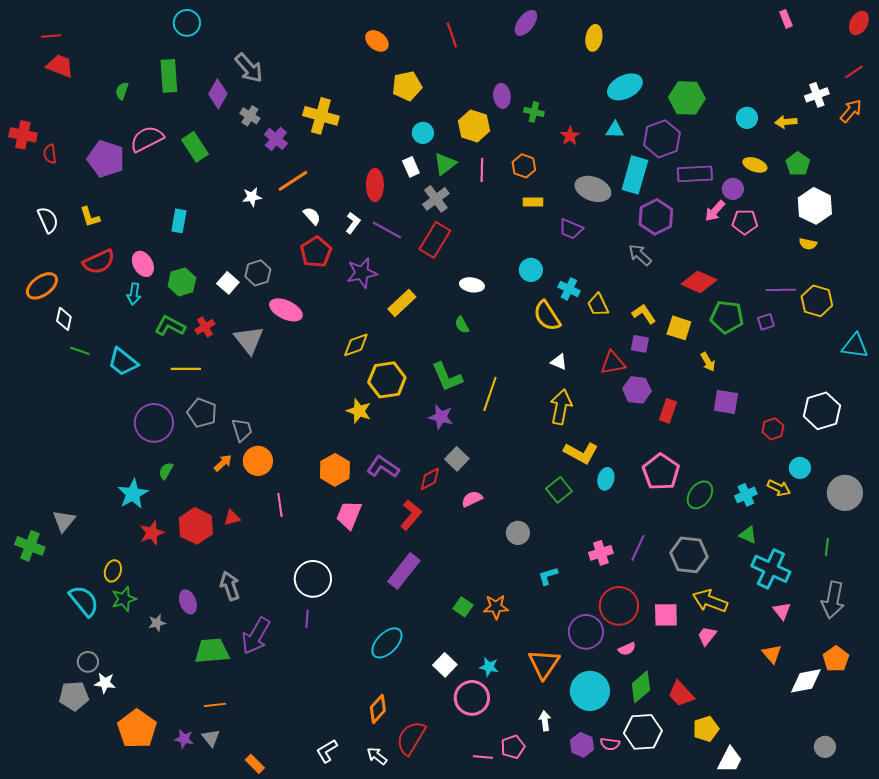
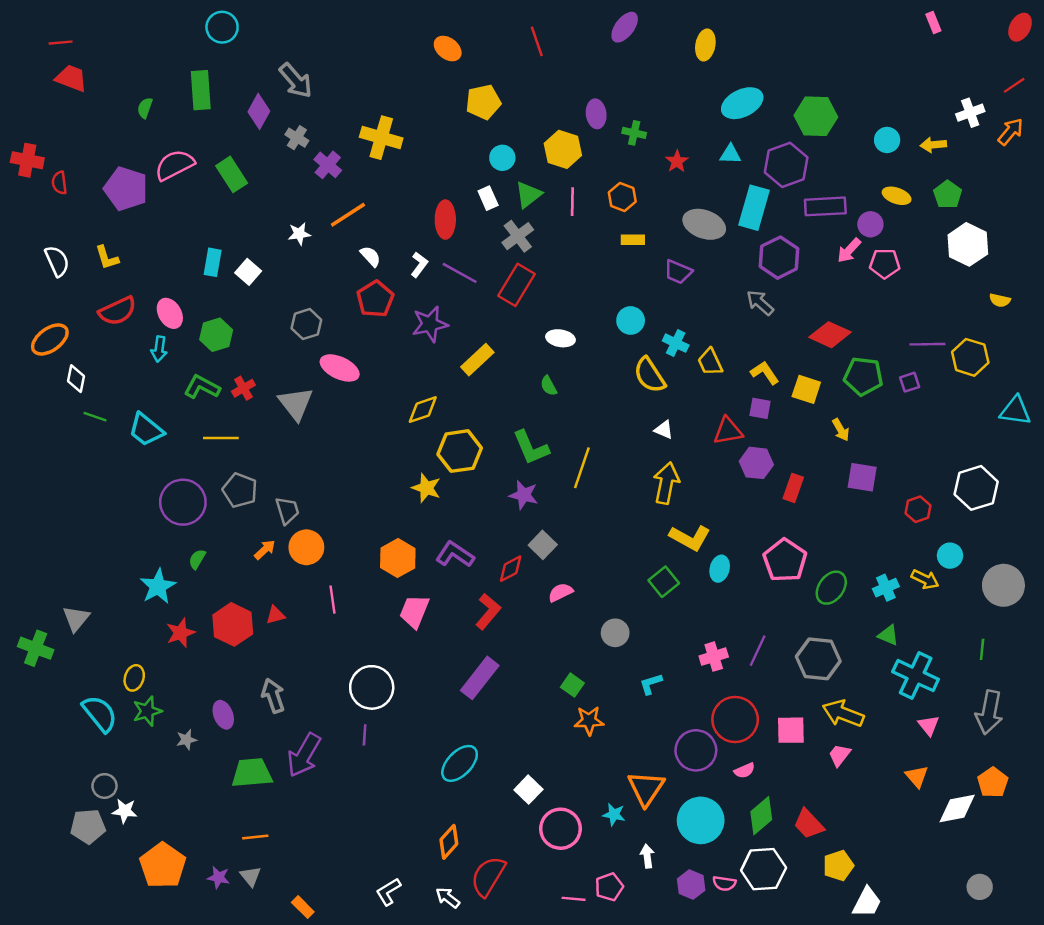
yellow semicircle: (808, 244) -> (1000, 300), moved
white square: (228, 283) -> (248, 272), moved
green square: (463, 607) -> (572, 685), moved
cyan star: (489, 667) -> (614, 814), moved

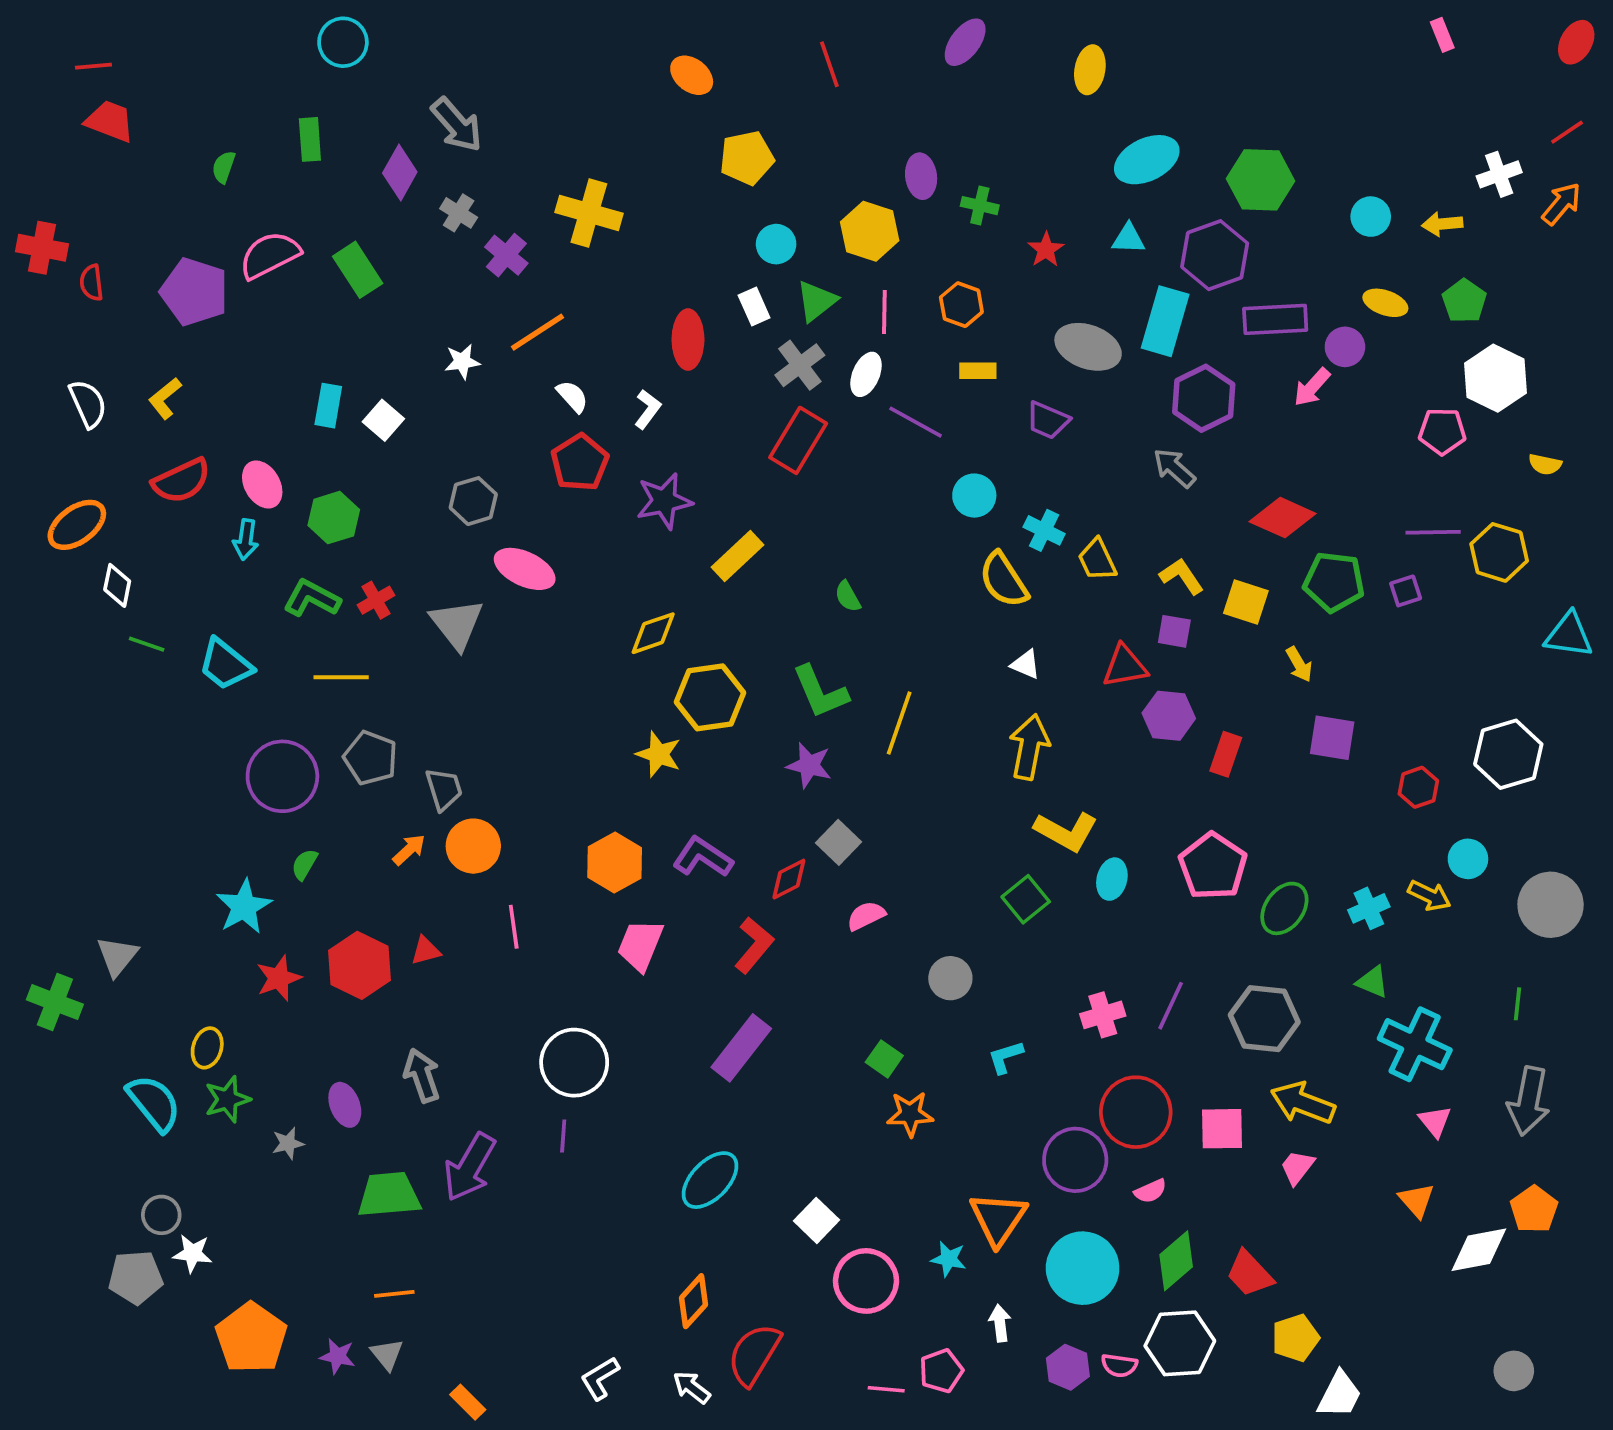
green rectangle: (201, 90) -> (310, 139), size x0.7
yellow L-shape: (107, 258) -> (165, 398), turned 68
pink pentagon: (885, 263) -> (1442, 431), moved
purple line: (460, 273) -> (916, 422), moved
white ellipse: (560, 338) -> (866, 374), moved, turned -76

